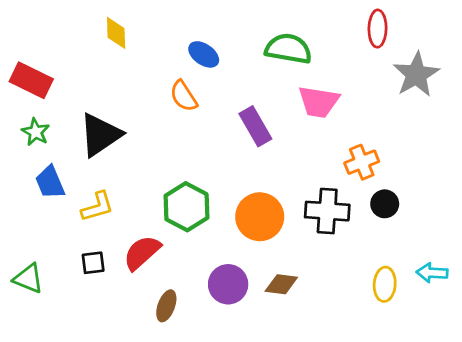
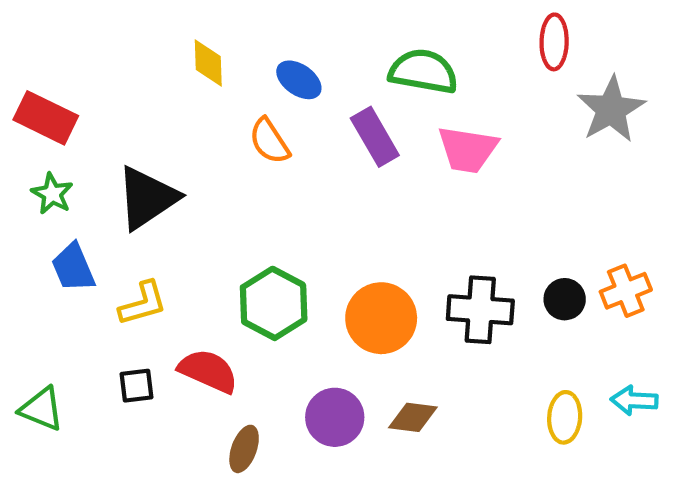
yellow diamond: (116, 33) -> (208, 63), moved
purple rectangle: (255, 126) -> (375, 137), moved
orange cross: (362, 162) -> (626, 291), moved
red semicircle: (142, 253) -> (208, 371), turned 66

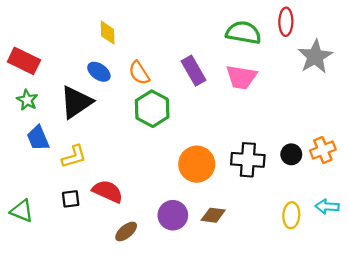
green semicircle: (423, 71) -> (243, 33), moved
blue ellipse: (299, 80) -> (99, 72), moved
green hexagon: (274, 303) -> (152, 109), moved
brown ellipse: (244, 449) -> (126, 232), turned 30

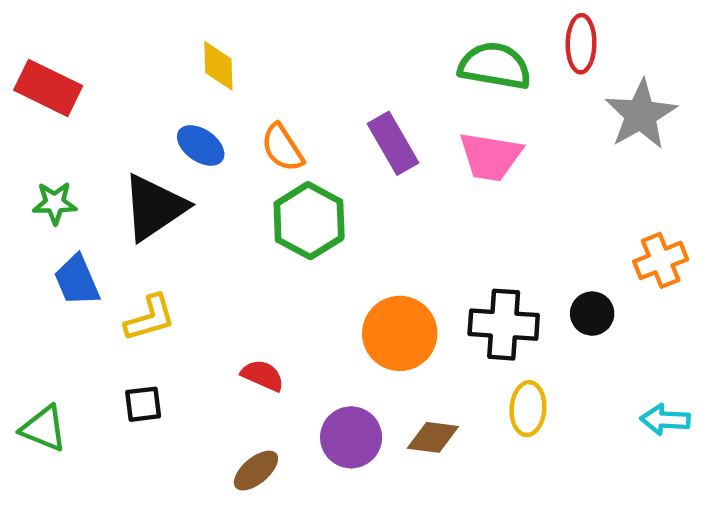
red rectangle: (24, 61) -> (48, 88), moved
green star: (27, 100) -> (55, 203), turned -30
orange cross: (323, 150) -> (661, 260), moved
red semicircle: (108, 191) -> (263, 375), moved, size x0.7
yellow ellipse: (291, 215) -> (528, 409), moved

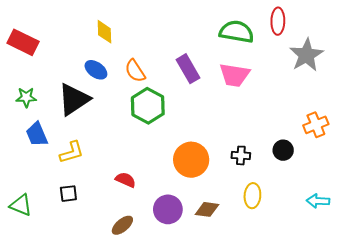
black cross: (504, 325) -> (241, 155), size x0.6

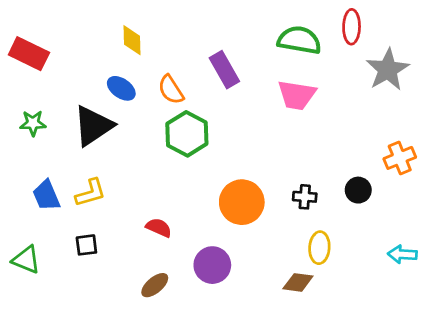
purple rectangle: (188, 69) -> (224, 70), moved
blue trapezoid: (37, 134) -> (46, 195), moved
brown diamond: (207, 209) -> (298, 282), moved

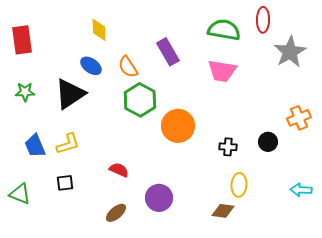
red rectangle: (29, 54) -> (22, 40), turned 56
orange circle: (242, 202) -> (178, 126), moved

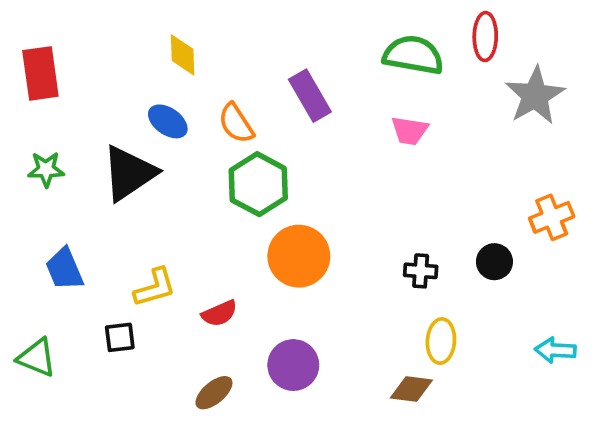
pink trapezoid: (222, 71) -> (410, 131), size x0.7
orange circle: (178, 126) -> (299, 256), moved
yellow L-shape: (68, 144) -> (155, 288), moved
red semicircle: (119, 170) -> (219, 313), turned 132

